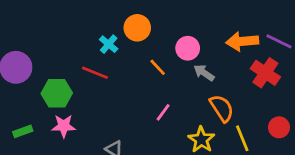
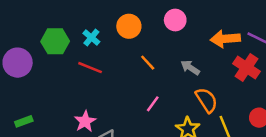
cyan cross: (109, 44) -> (91, 38), moved
pink circle: (188, 48) -> (175, 20), moved
green hexagon: (57, 93) -> (55, 41), moved
pink star: (64, 126) -> (85, 121), moved, turned -30

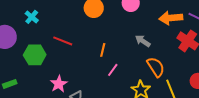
cyan cross: (91, 38) -> (32, 17), moved
green hexagon: (55, 41) -> (35, 55), moved
orange line: (148, 63) -> (103, 50), moved, turned 56

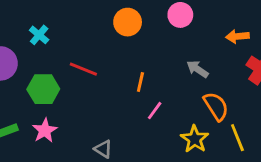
orange arrow: (171, 18) -> (237, 36), size x0.7
pink star: (59, 84) -> (45, 131), moved

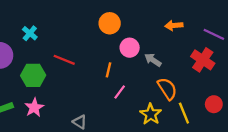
pink circle: (180, 15) -> (130, 48), moved
orange circle: (128, 22) -> (110, 23), moved
orange arrow: (237, 36) -> (174, 25), moved

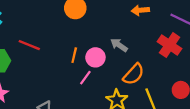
pink circle: (130, 48) -> (95, 57), moved
orange semicircle: (167, 89) -> (134, 74), turned 75

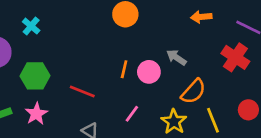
red line: (29, 45) -> (82, 92), moved
pink line: (85, 78) -> (132, 114), moved

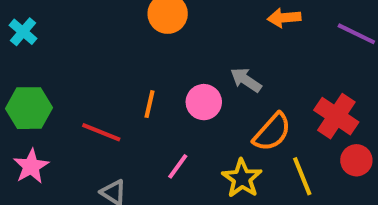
red cross: (235, 57) -> (336, 116), moved
orange line: (124, 69) -> (150, 104), moved

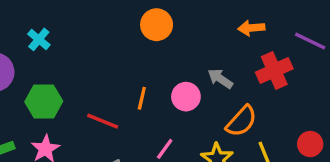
red cross: (336, 116) -> (274, 70), moved, turned 32

